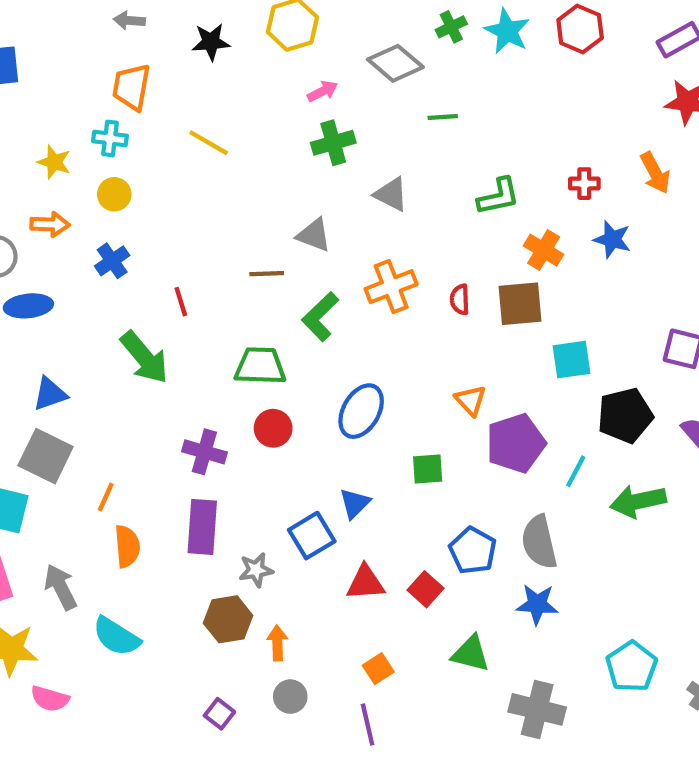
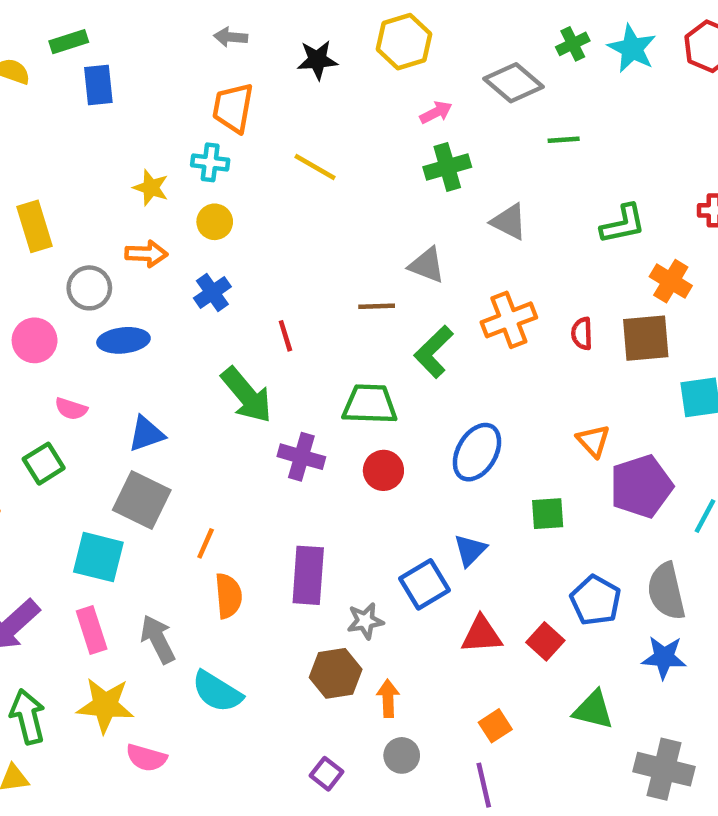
purple cross: (204, 452) -> (301, 457), moved

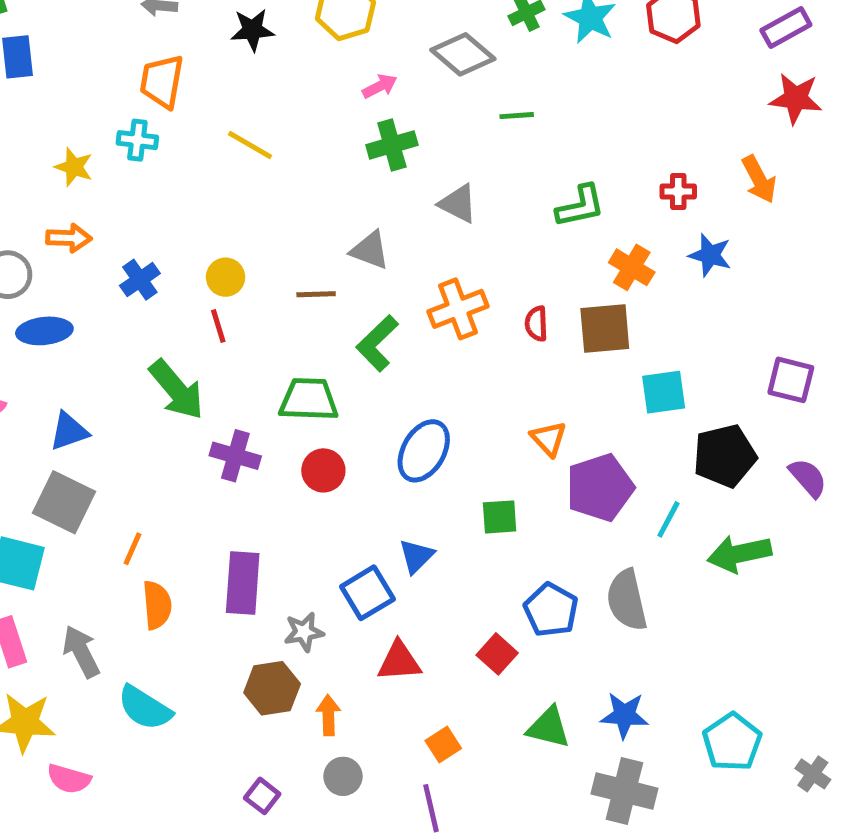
yellow circle: (215, 222) -> (226, 277), moved
red triangle: (482, 635) -> (399, 661), moved
blue star: (664, 657) -> (624, 715), moved

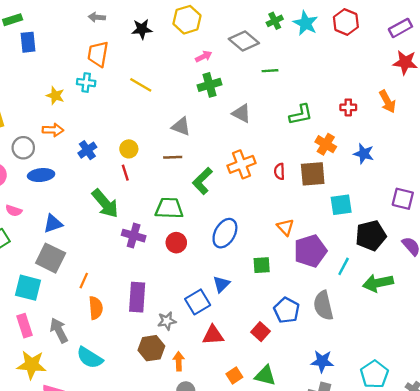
gray triangle: (370, 250) -> (181, 126), moved
blue star: (710, 255) -> (364, 154), moved
green triangle: (549, 727) -> (265, 375), moved

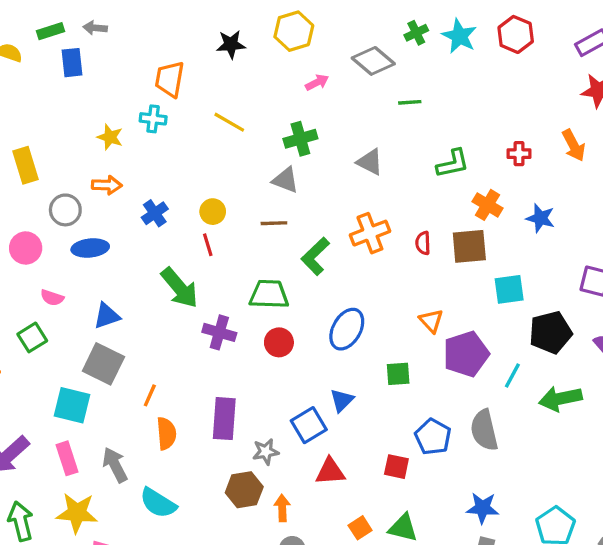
gray arrow: (97, 17) -> (95, 28), moved
green cross: (209, 85) -> (300, 139), moved
red square: (260, 332) -> (396, 467), turned -30

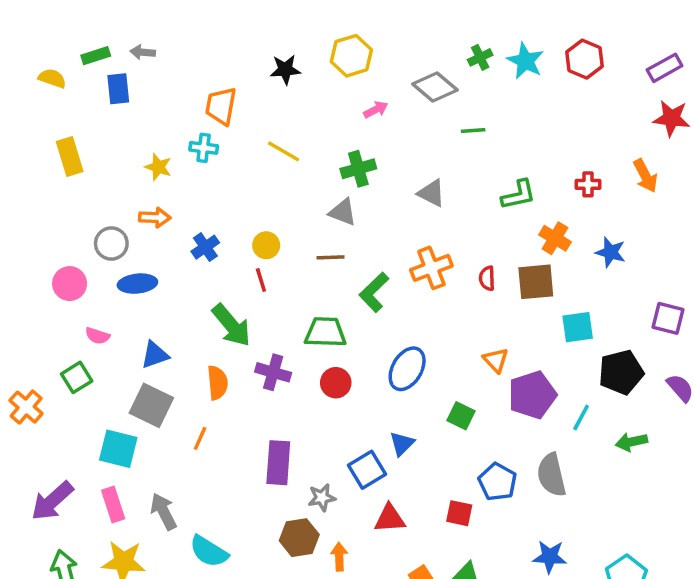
yellow rectangle: (26, 165) -> (70, 157), moved
green square: (398, 374) -> (461, 416), turned 30
green arrow: (560, 399) -> (631, 442), size x0.7
orange semicircle: (166, 433) -> (217, 383), moved

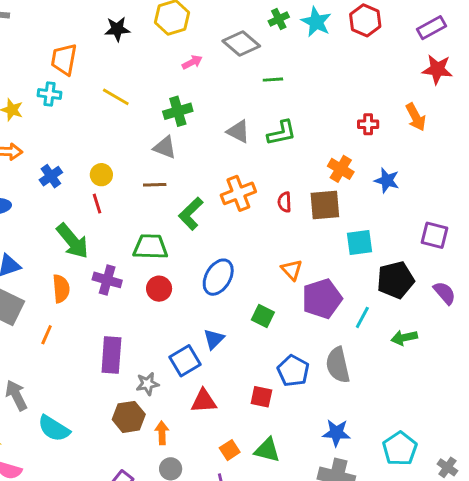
green L-shape: (518, 195) -> (282, 133), moved

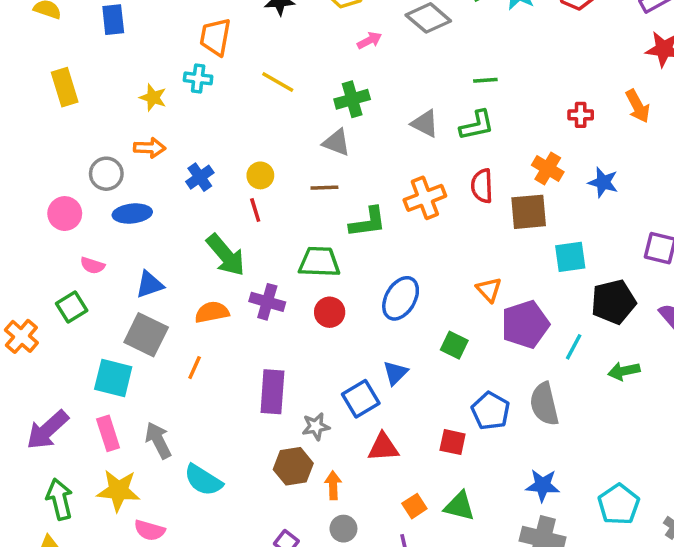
green line: (273, 80) -> (485, 80), moved
red semicircle: (284, 202) -> (482, 186), moved, size x1.4
green L-shape: (191, 214) -> (368, 222), turned -144
orange semicircle: (61, 289) -> (212, 312), turned -96

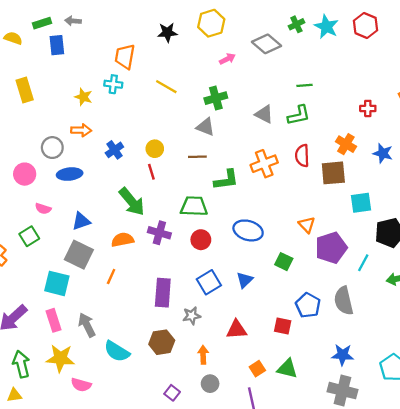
blue ellipse: (401, 298) -> (248, 230), turned 76
blue square: (361, 399) -> (209, 282), moved
brown hexagon: (293, 466) -> (162, 342), moved

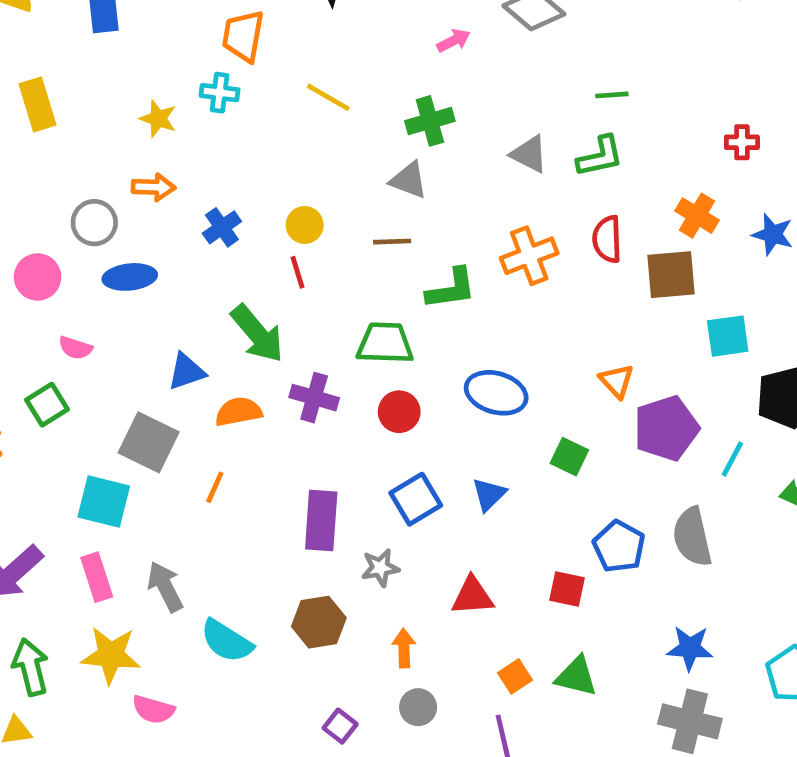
blue triangle: (81, 221) -> (186, 372), moved

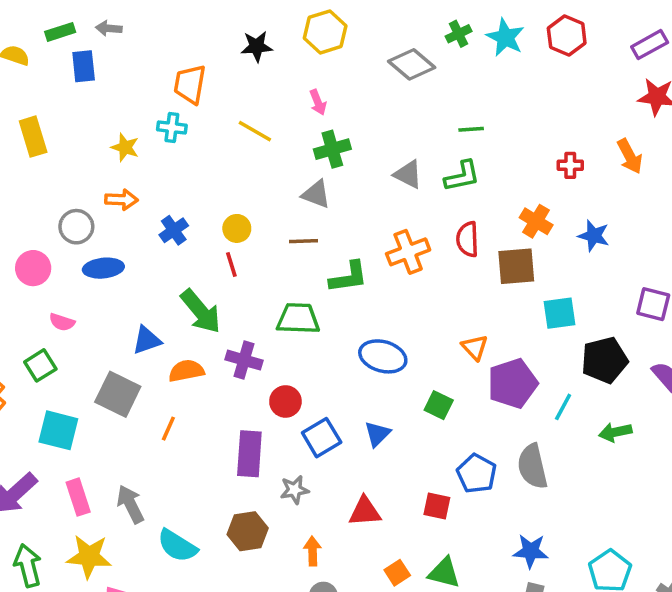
pink arrow: (454, 41) -> (318, 102), moved, turned 95
red circle: (399, 412) -> (285, 401), moved
cyan square: (104, 502) -> (58, 430), moved

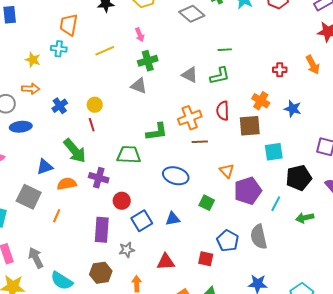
yellow line: (255, 131) -> (105, 51), turned -54
brown line: (303, 241) -> (200, 142), moved
blue triangle: (377, 434) -> (173, 219), turned 35

